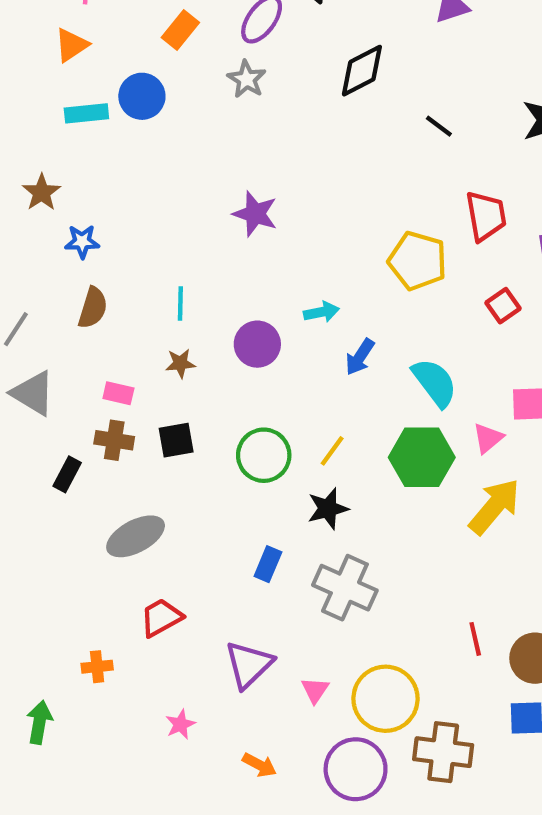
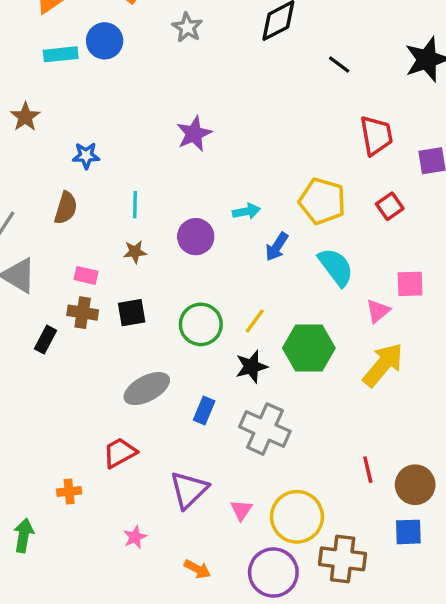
purple star: (255, 214) -> (194, 134), turned 30
blue star: (82, 242) -> (86, 156), moved
yellow pentagon: (418, 261) -> (322, 201), moved
green hexagon: (422, 457) -> (309, 348), moved
gray ellipse: (136, 536) -> (147, 389), moved

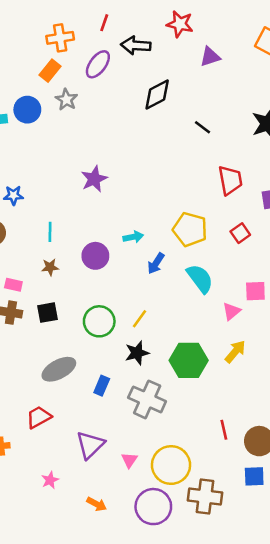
gray star: (187, 27) -> (66, 100), moved
green hexagon: (309, 348) -> (189, 360), moved
yellow arrow: (383, 365) -> (235, 352), size x0.7

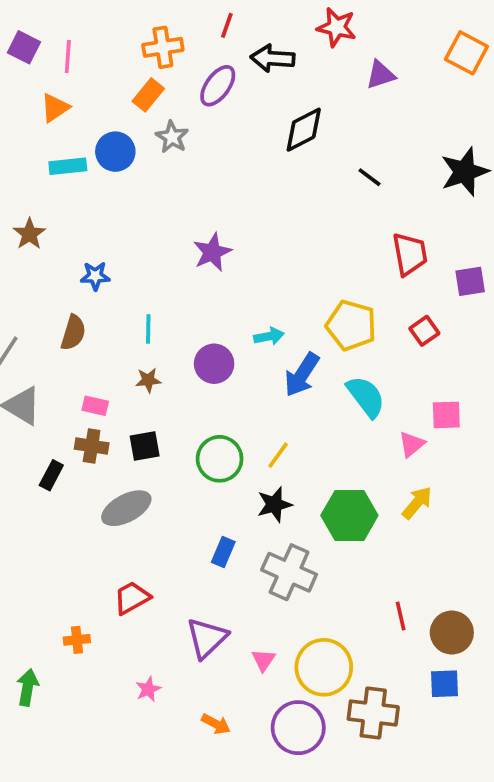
blue arrow: (156, 263) -> (302, 375), size x1.4
gray ellipse: (59, 369) -> (126, 508), moved

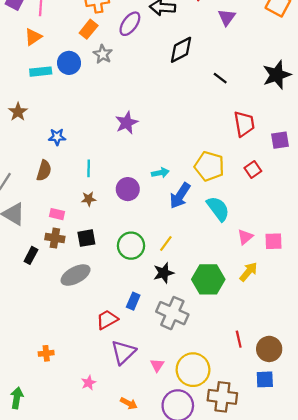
purple triangle: (380, 75) -> (227, 17), turned -36
pink square: (446, 415) -> (274, 241), moved
red trapezoid: (132, 598) -> (107, 320), moved
green arrow: (28, 687) -> (17, 398), moved

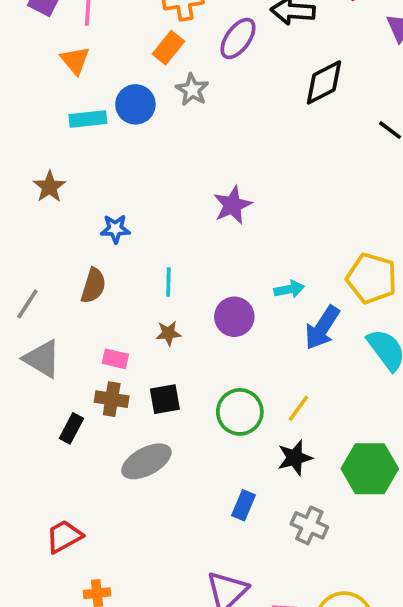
orange triangle: (33, 37) -> (75, 60), turned -36
gray cross: (172, 313) -> (309, 525), size x0.7
red trapezoid: (107, 320) -> (64, 536), moved

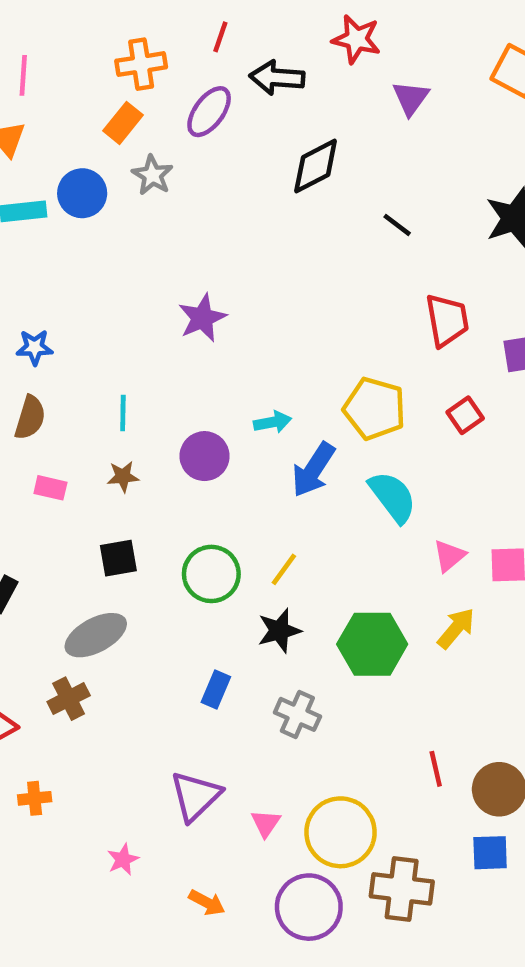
blue star: (115, 229) -> (35, 347), moved
pink rectangle: (115, 359) -> (50, 488), moved
brown cross: (112, 399) -> (69, 699), moved, turned -36

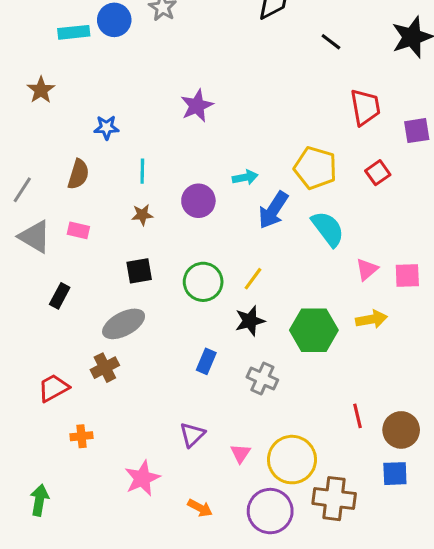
blue star: (35, 347) -> (106, 127), moved
pink rectangle: (50, 488) -> (78, 230), moved
yellow arrow: (456, 628) -> (372, 319), turned 40
purple triangle: (195, 796) -> (192, 435), size x0.7
pink star: (123, 859) -> (142, 478), size x1.6

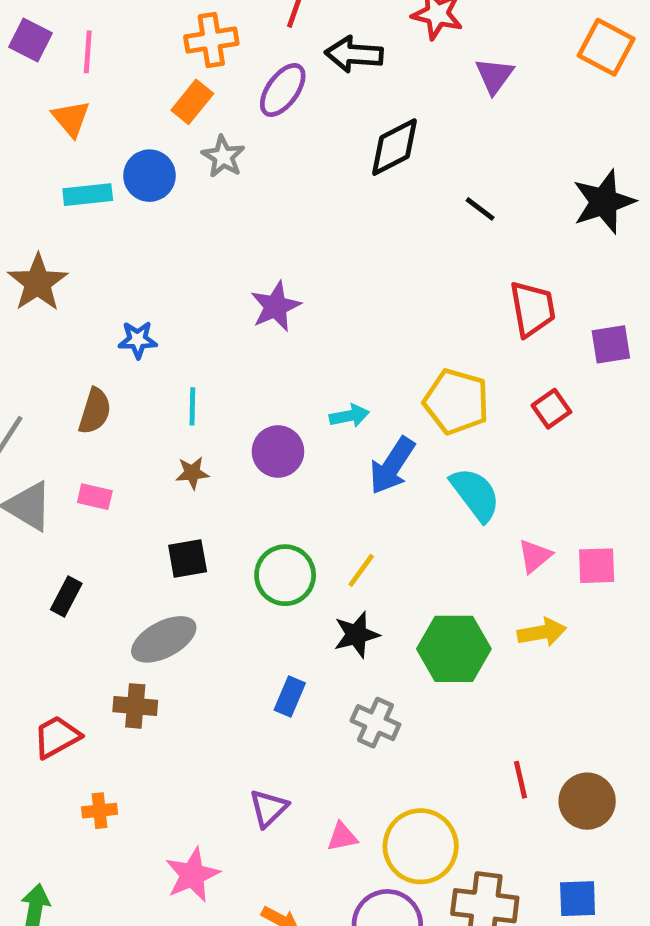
brown star: (41, 90) -> (38, 283), size x1.4
brown cross: (105, 368) -> (135, 706), turned 32
pink triangle: (241, 453) -> (342, 837), turned 45
blue square: (395, 474) -> (578, 899), moved

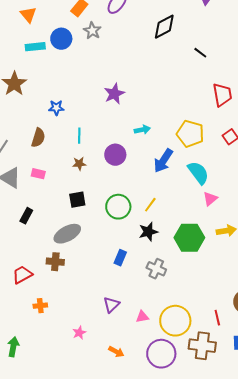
cyan arrow: (349, 416) -> (142, 130), moved
pink triangle: (535, 556) -> (210, 199), moved
red line: (521, 780) -> (217, 318), moved
pink star: (192, 875) -> (79, 333), size x0.6

